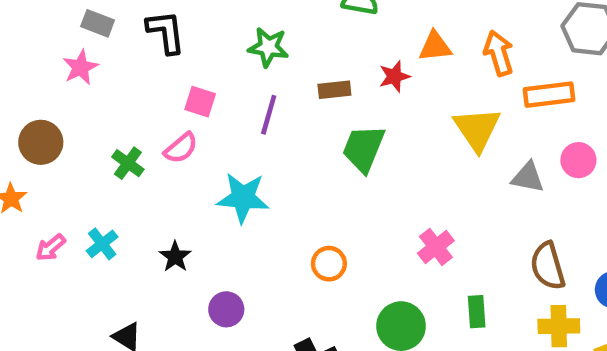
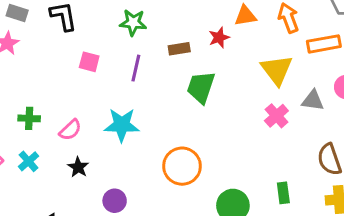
pink semicircle: (181, 148) -> (70, 130), moved
green cross: (128, 163) -> (29, 118), moved, turned -30
pink cross: (436, 247) -> (276, 116), moved
orange circle: (329, 264) -> (182, 166), size x1.6

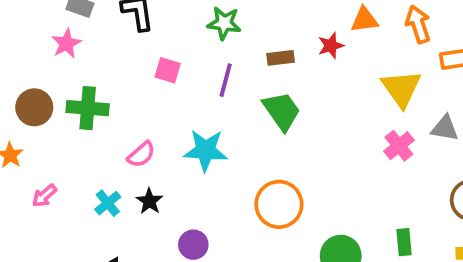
green trapezoid: (201, 87) -> (282, 111), moved, turned 124
green cross: (29, 118) -> (88, 108), moved, size x1.5
cyan cross: (29, 161) -> (108, 203), moved

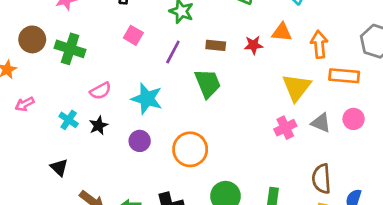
cyan cross: (108, 203) -> (69, 120), turned -30
purple circle: (193, 245) -> (140, 141), moved

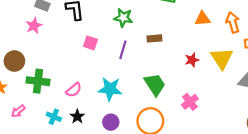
red star: (253, 45) -> (192, 60), moved
green cross: (70, 49) -> (38, 81), moved
green trapezoid: (208, 83) -> (155, 84), moved
pink cross: (285, 128) -> (190, 102), moved

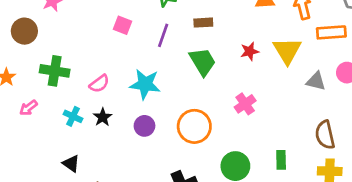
brown circle: (14, 61) -> (24, 31), moved
green trapezoid: (155, 84) -> (203, 62), moved

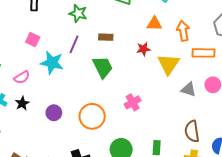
pink square: (123, 25) -> (33, 40), moved
red star: (250, 51) -> (143, 49), moved
cyan star: (145, 84) -> (52, 63), moved

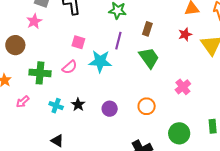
brown rectangle: (106, 37) -> (147, 29), turned -64
pink semicircle: (22, 77) -> (70, 67), moved
orange circle: (92, 116) -> (147, 106), size x0.7

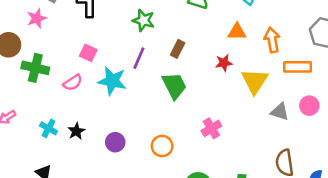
green cross: (40, 73) -> (35, 68), moved

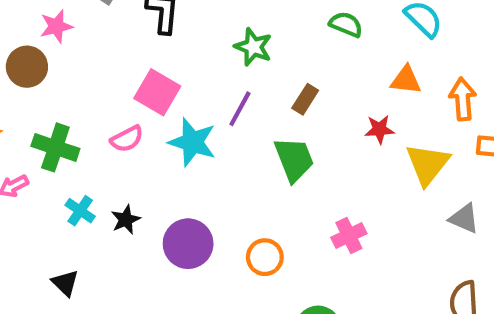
pink star: (37, 18) -> (56, 26), moved
pink square: (88, 53) -> (157, 92), size x1.5
green cross: (35, 68) -> (55, 147), moved
purple circle: (115, 142) -> (188, 244), size x1.5

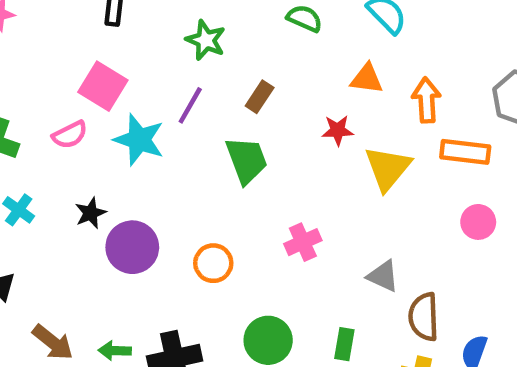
gray triangle: (464, 218) -> (383, 276), moved
black star: (126, 220) -> (91, 213), moved

